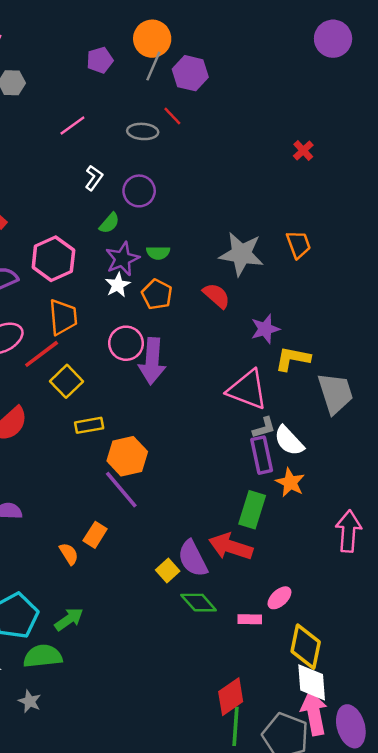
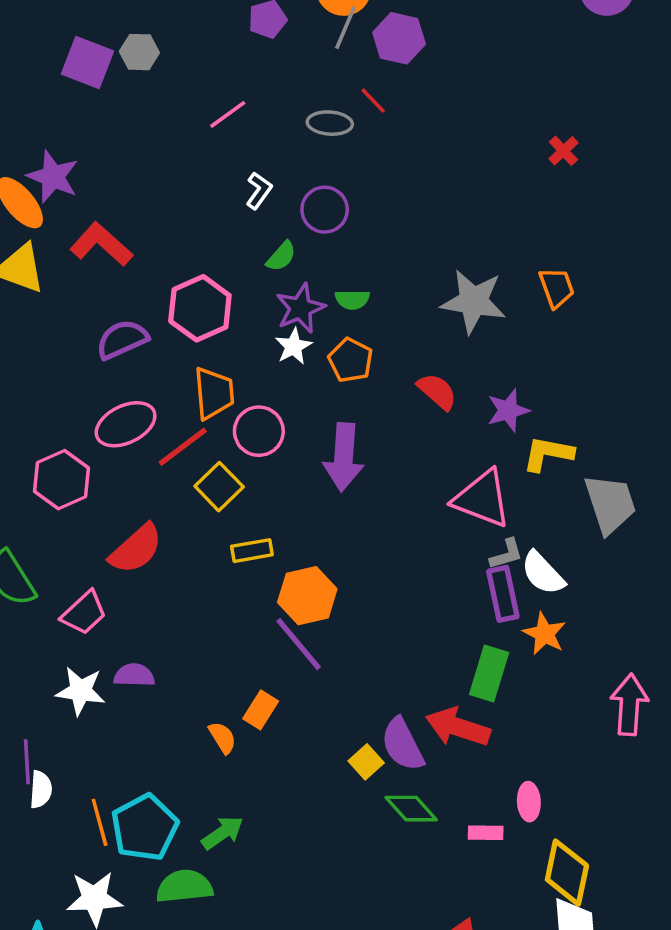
red semicircle: (216, 296) -> (437, 391), moved
pink circle: (126, 343) -> (259, 431), moved
pink ellipse: (279, 598) -> (529, 802), turned -50

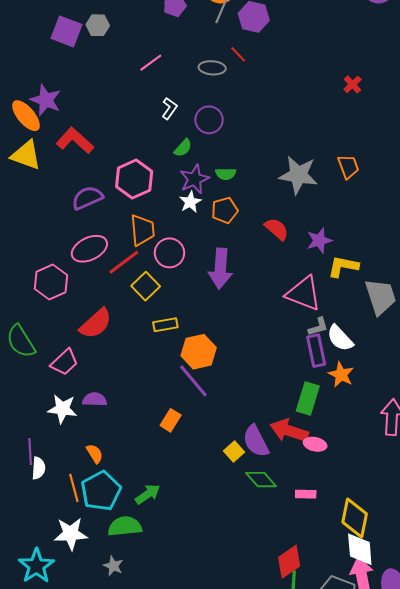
orange pentagon: (351, 360) -> (225, 210), turned 30
orange semicircle: (222, 738) -> (95, 454), moved
pink ellipse: (529, 802) -> (315, 444), moved, turned -75

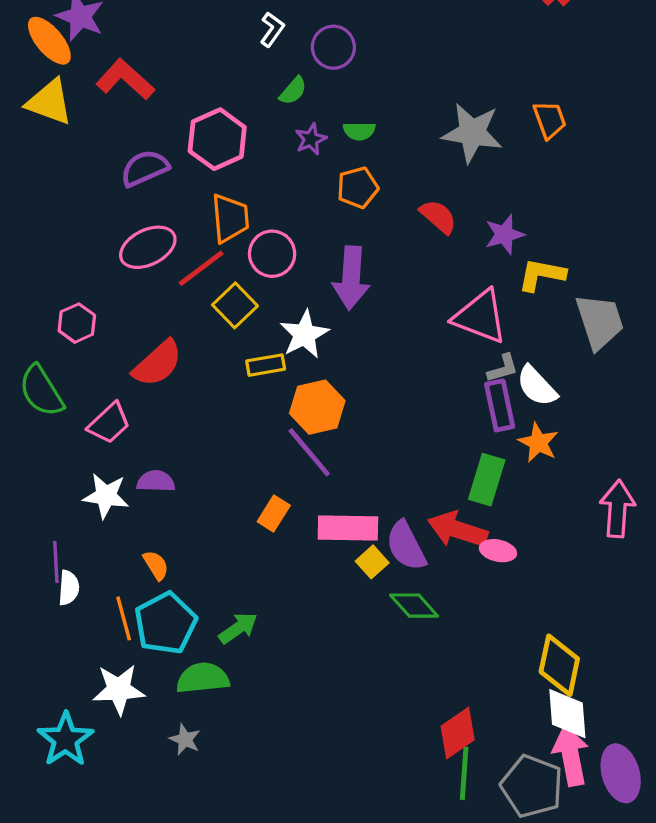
purple star: (194, 179) -> (311, 139), size x0.7
white star: (190, 202) -> (304, 334), moved, size x1.4
pink hexagon: (51, 282) -> (77, 323), moved, size x0.7
pink rectangle: (306, 494) -> (348, 528), moved, size x1.8

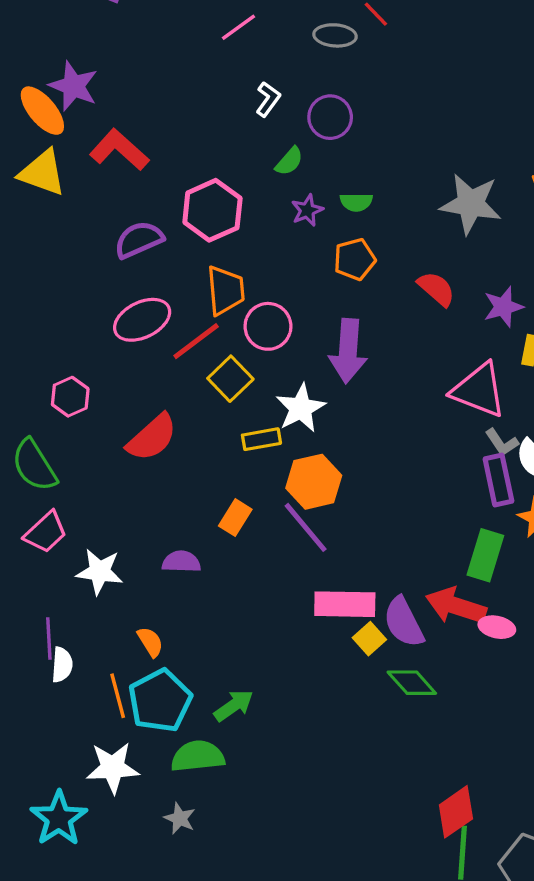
gray L-shape: (503, 368) -> (502, 442), turned 72
pink trapezoid: (109, 423) -> (46, 532), moved
purple semicircle: (156, 481) -> (181, 562), moved
orange rectangle: (274, 514) -> (235, 518), moved

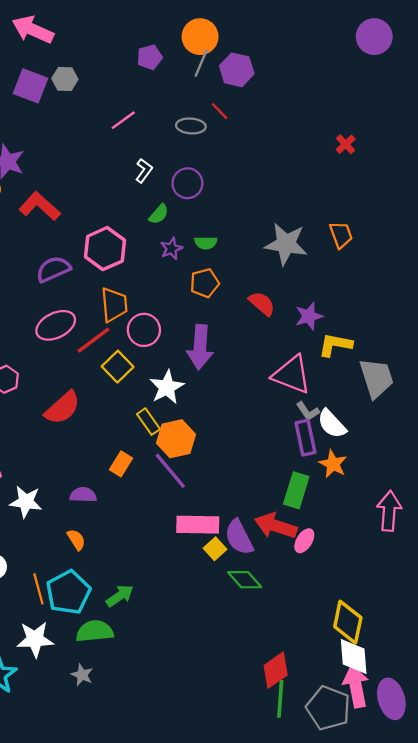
yellow rectangle: (261, 439) -> (148, 422), moved, turned 65
pink ellipse: (497, 627) -> (304, 541), turned -70
orange semicircle: (150, 642) -> (76, 540), moved

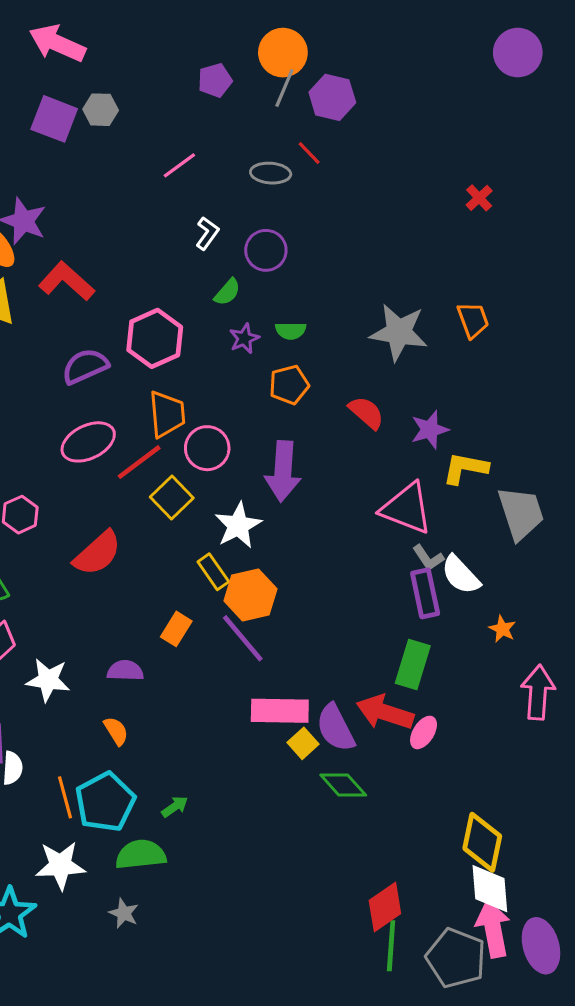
orange star: (333, 464) -> (502, 629), moved, size x0.7
green arrow: (120, 596) -> (175, 807), size x0.7

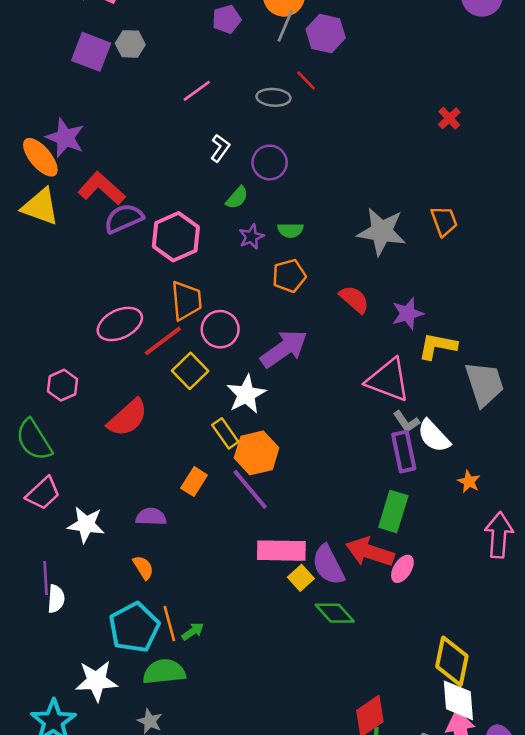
purple semicircle: (85, 366) -> (124, 218), moved
purple arrow: (283, 471) -> (284, 349), turned -129
orange line: (65, 797) -> (169, 624), moved

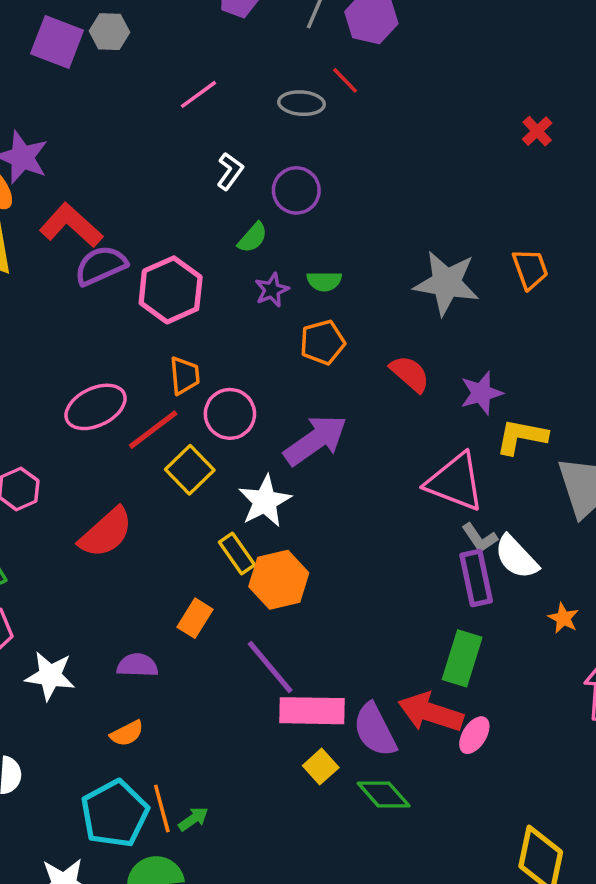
orange trapezoid: (186, 301) -> (185, 375), size x0.7
purple line: (250, 489) -> (270, 667), moved
orange semicircle: (143, 568) -> (127, 733), turned 95
yellow square: (301, 578) -> (321, 767), moved

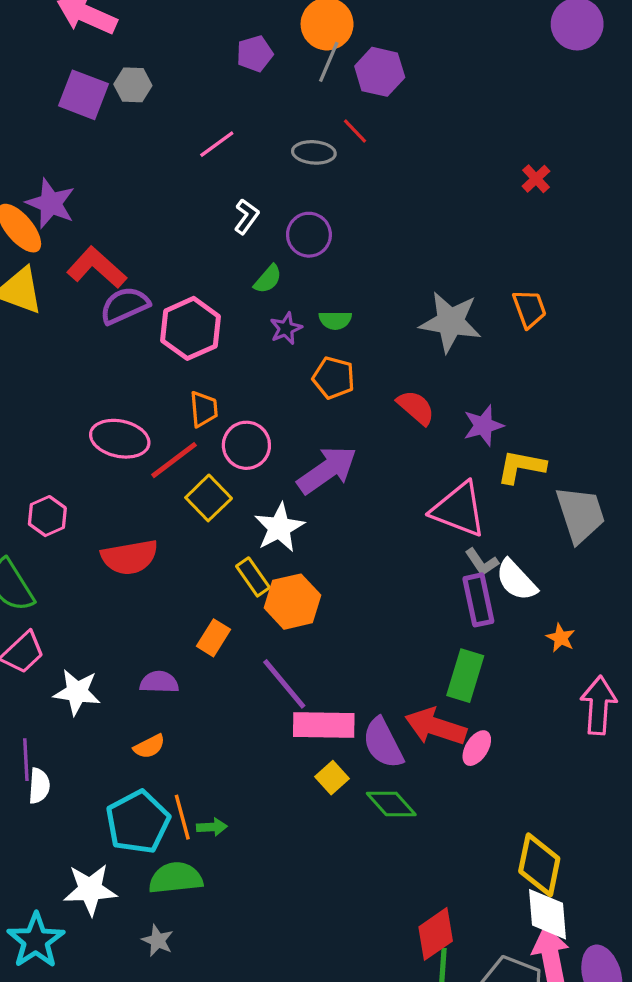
orange pentagon: (322, 342) -> (334, 378), turned 30
pink ellipse: (96, 407) -> (120, 439), turned 38
red semicircle: (106, 533) -> (130, 557), turned 32
green arrow: (193, 819) -> (212, 827), turned 32

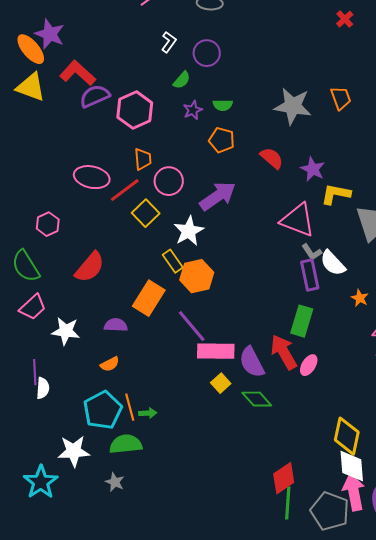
purple star: (483, 426) -> (313, 169), turned -30
red semicircle: (130, 557) -> (90, 267), moved, turned -40
orange rectangle: (214, 638) -> (149, 298), size x1.6
red arrow: (436, 727) -> (284, 352), turned 42

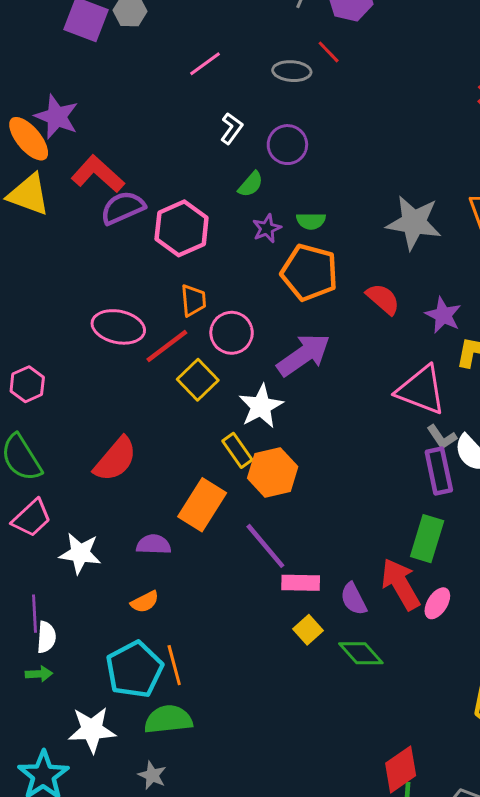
orange pentagon: (222, 140) -> (309, 273), size x1.5
pink hexagon: (48, 224) -> (27, 384), moved
pink rectangle: (216, 351) -> (301, 583), size x0.7
purple semicircle: (252, 362) -> (354, 599), size x0.7
green arrow: (148, 413) -> (39, 674), moved

